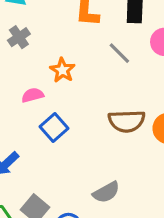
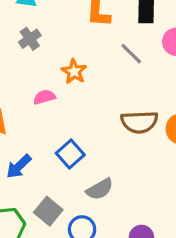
blue square: (54, 128) -> (70, 154), moved
gray semicircle: (106, 192) -> (100, 189), moved

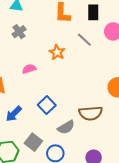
orange star: (74, 72) -> (57, 52), moved
brown semicircle: (139, 122) -> (91, 113), moved

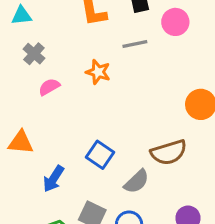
gray line: (84, 40) -> (135, 44), turned -42
pink semicircle: (29, 69) -> (49, 87), moved

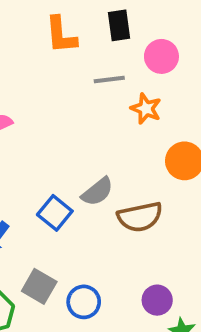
orange star: (98, 72) -> (146, 109), moved
gray semicircle: (137, 182) -> (97, 192), moved

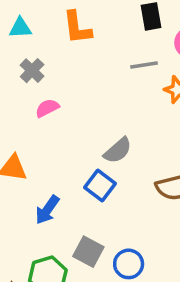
orange L-shape: (61, 35) -> (77, 28), moved
gray semicircle: (97, 192) -> (118, 150), moved

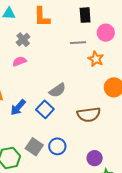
gray cross: (32, 71) -> (23, 40), moved
blue arrow: (47, 210) -> (18, 107), moved
blue circle: (129, 264) -> (57, 146), moved

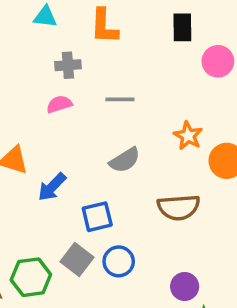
gray cross: (23, 40) -> (68, 65), turned 32
gray line: (78, 43) -> (120, 99), moved
orange star: (96, 59) -> (188, 136), moved
blue square: (45, 109) -> (97, 217), moved, turned 30

